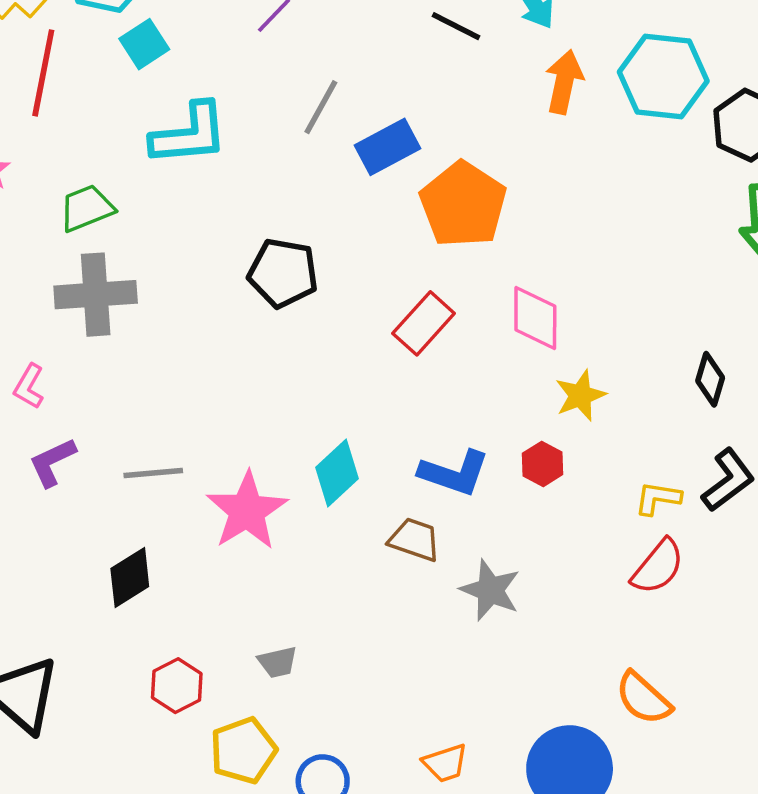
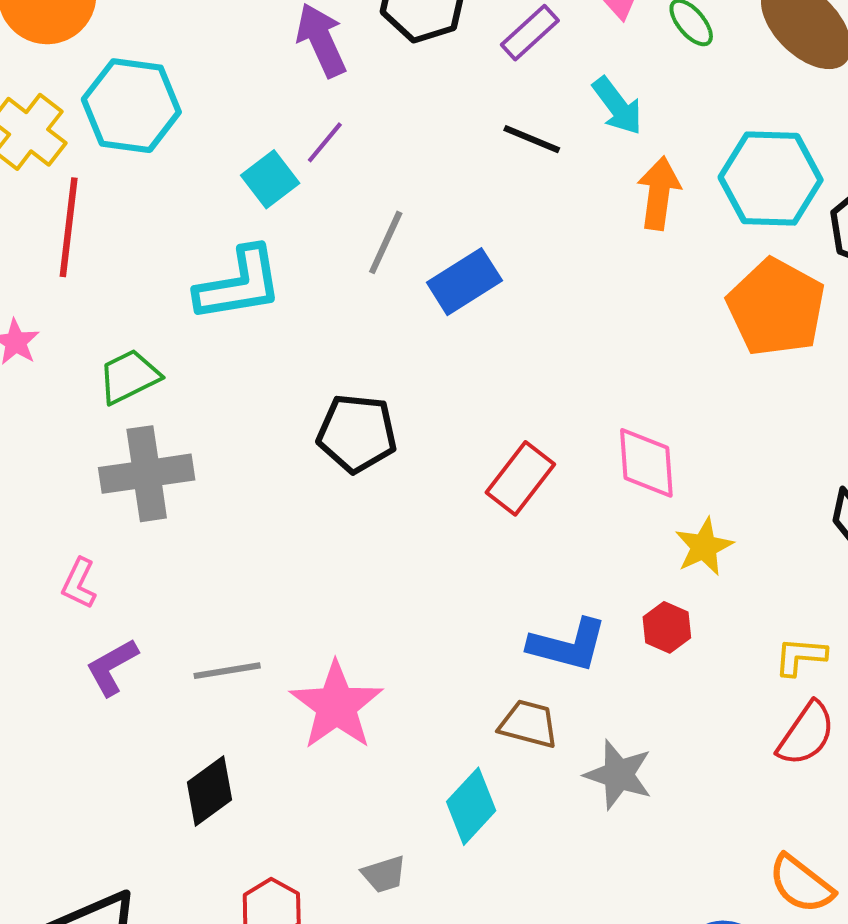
cyan square: (144, 44) -> (270, 179), moved
orange pentagon: (463, 204) -> (776, 307), moved
cyan diamond: (337, 473) -> (471, 806), moved

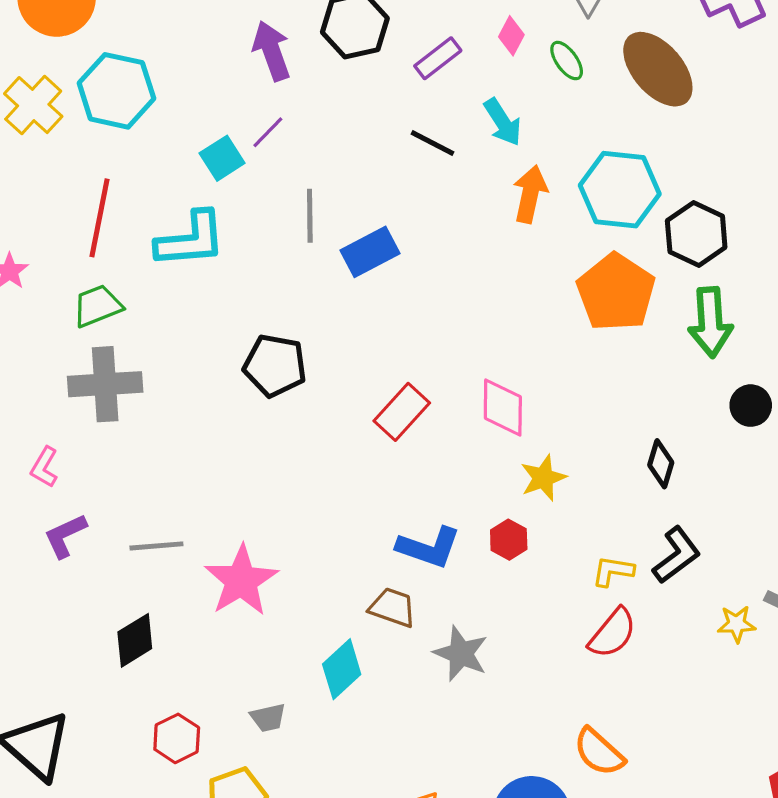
red line: (69, 227) -> (99, 218), moved
gray line: (386, 242) -> (310, 216), turned -30

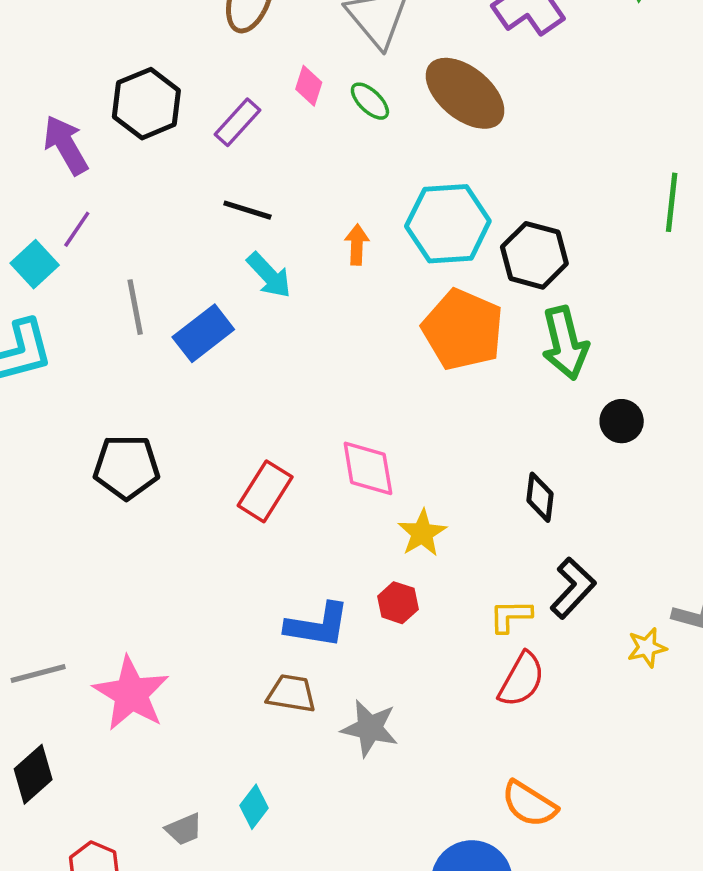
cyan arrow: (503, 122) -> (269, 275), moved
orange arrow: (530, 194) -> (357, 245), size x0.7
cyan diamond: (342, 669) -> (254, 807), moved, size x0.7

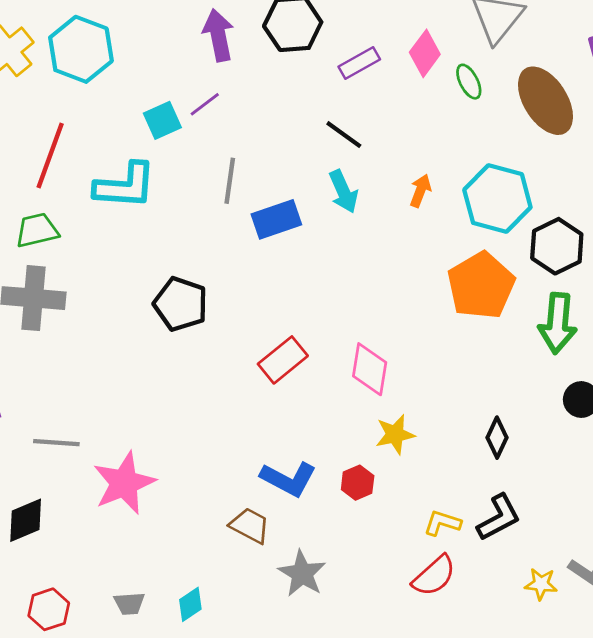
pink diamond: (309, 86) -> (425, 53), size x1.4

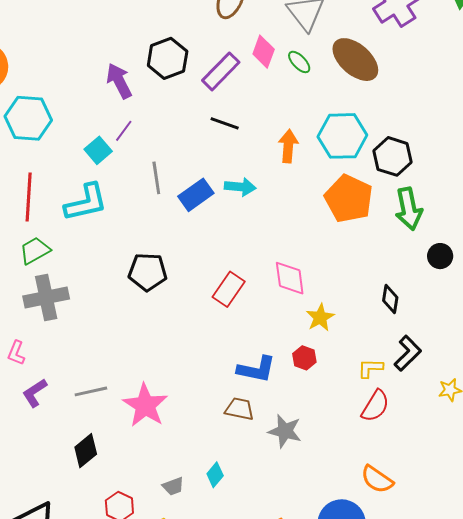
purple rectangle: (359, 63) -> (221, 71), size x1.4
cyan arrow: (343, 191) -> (240, 187), moved, turned -44
orange arrow: (420, 191) -> (288, 146), size x1.4

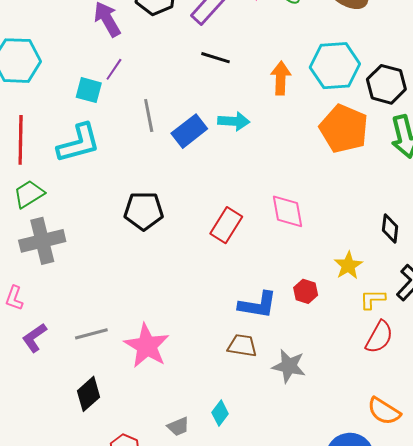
cyan square: (98, 150) -> (89, 90), turned -32
yellow star: (320, 317) -> (348, 265), moved

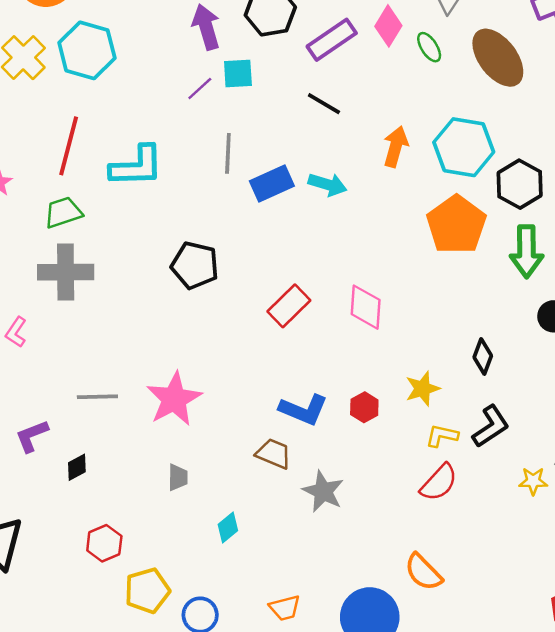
cyan square: (89, 90) -> (238, 74), moved, turned -32
purple L-shape: (34, 338) -> (32, 436), moved
pink star: (147, 346) -> (174, 399), moved
black diamond: (88, 394) -> (77, 467), size x0.7
gray trapezoid: (178, 426) -> (178, 477), moved, turned -80

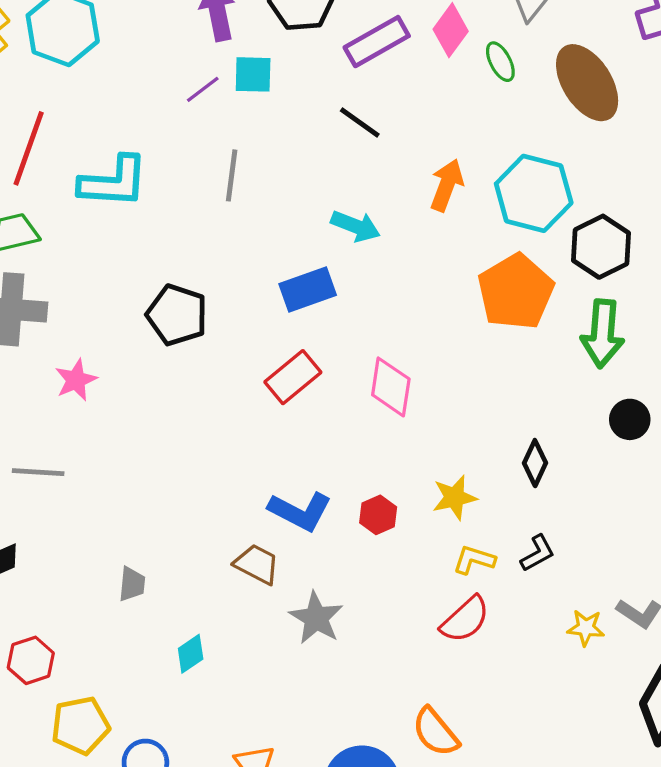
blue rectangle: (272, 183) -> (308, 289), moved
pink star: (174, 399) -> (76, 380), moved, size x0.6
black L-shape: (491, 426) -> (538, 553), size x0.7

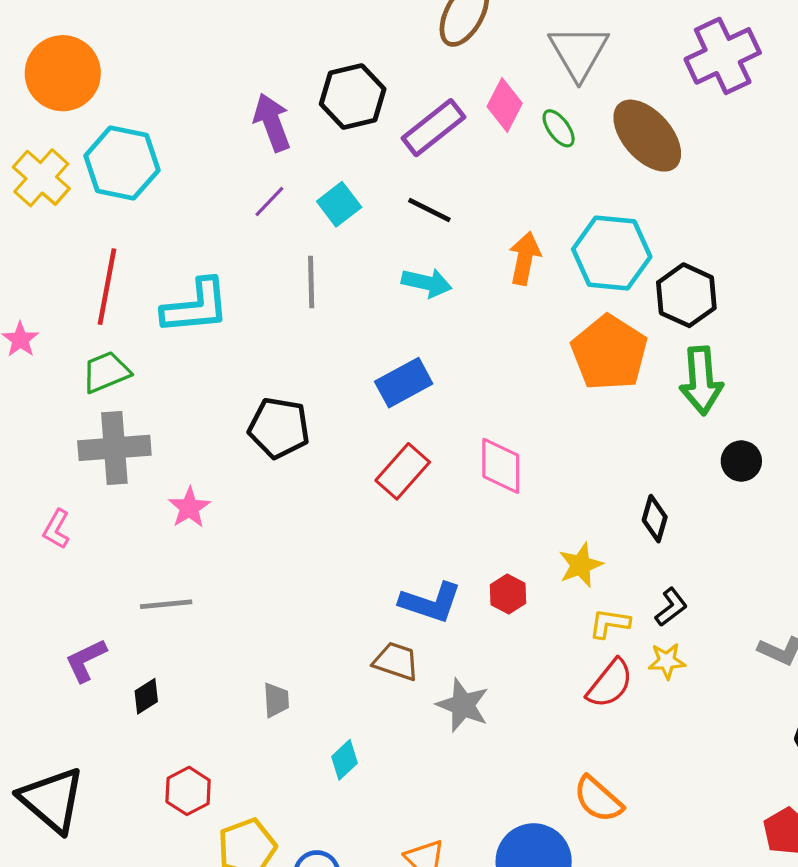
cyan square: (253, 74) -> (339, 204), moved, turned -30
cyan arrow: (356, 226) -> (427, 283), moved
yellow star: (586, 628) -> (667, 661), moved

